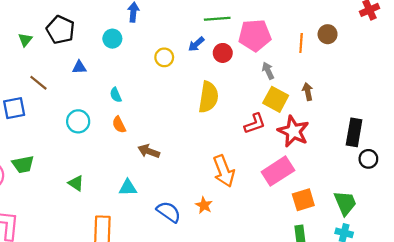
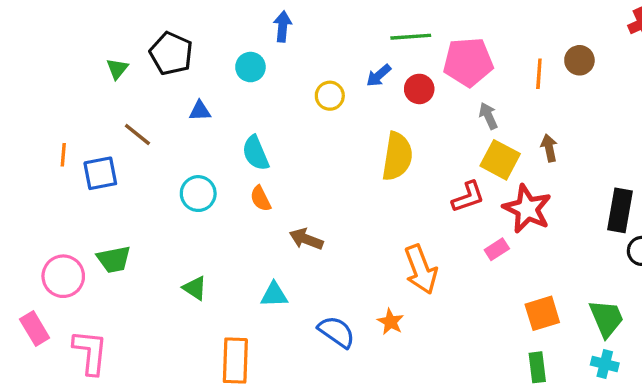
cyan semicircle: (116, 95) -> (256, 153), size x1.5
pink rectangle: (278, 171) -> (497, 249), moved, size x0.5

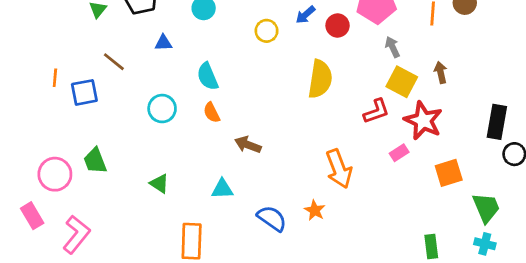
green trapezoid: (114, 259) -> (95, 161), turned 80
orange square: (542, 313) -> (449, 173), moved
pink L-shape: (90, 352) -> (76, 234), turned 33

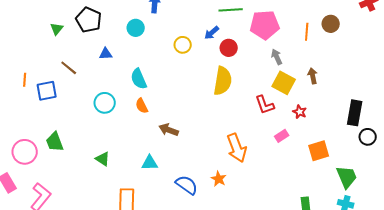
red circle: (338, 25) -> (229, 48), moved
red L-shape: (376, 111) -> (265, 105), turned 90
red star: (423, 121) -> (300, 112), size x0.5

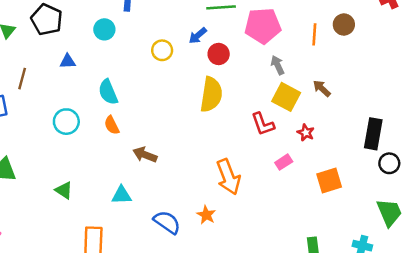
brown line: (69, 68) -> (22, 79), turned 66
brown arrow: (313, 76) -> (322, 88), turned -35
green trapezoid: (347, 177) -> (389, 212), moved

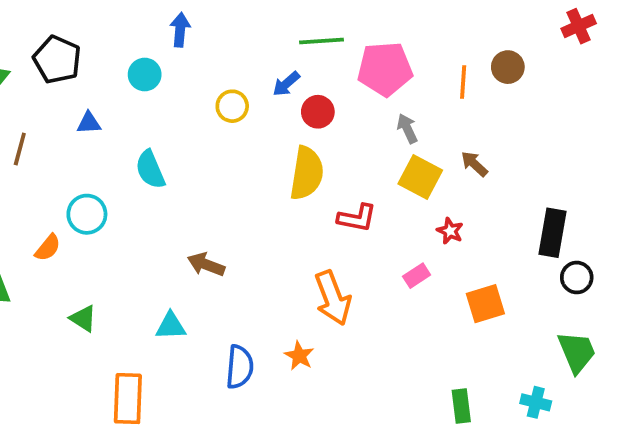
red L-shape: (263, 124) -> (357, 218), moved, turned -60
orange semicircle: (112, 125) -> (48, 248), moved, turned -114
blue semicircle: (167, 222) -> (240, 367), turned 60

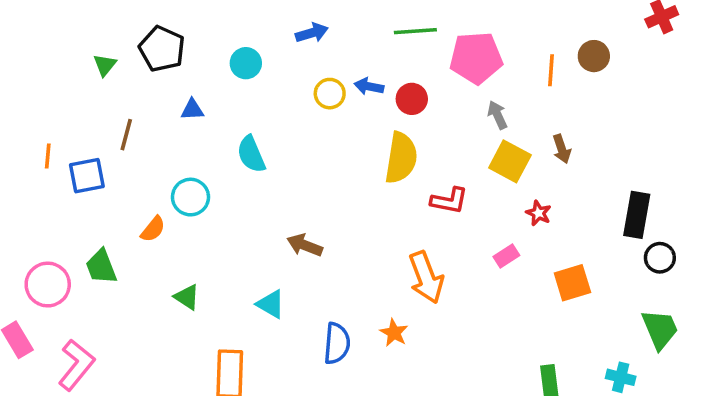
blue arrow: (180, 30) -> (312, 33), moved, turned 68
blue arrow: (286, 84) -> (369, 86), moved, turned 52
brown arrow: (474, 164) -> (562, 149), turned -152
cyan triangle: (171, 326) -> (271, 304), turned 32

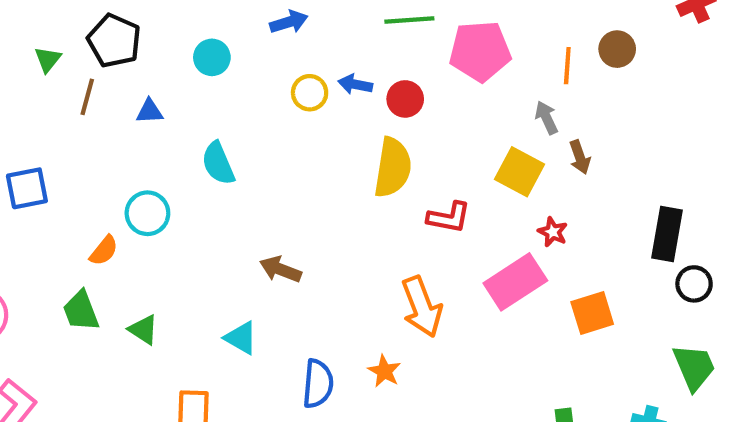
gray arrow: (497, 115) -> (546, 118), moved
brown line: (126, 135) -> (87, 97), moved
pink rectangle: (506, 256) -> (515, 282), size x2.0
green trapezoid: (101, 267) -> (81, 311), moved

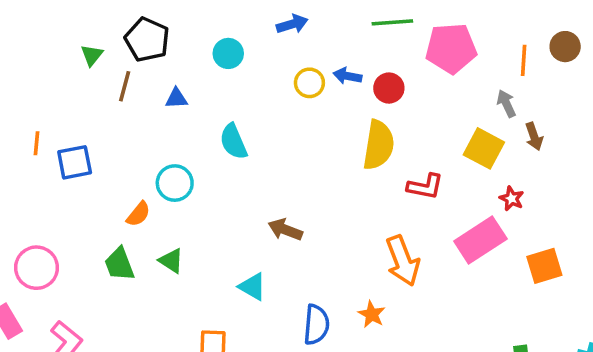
green triangle: (143, 330) -> (171, 261), moved

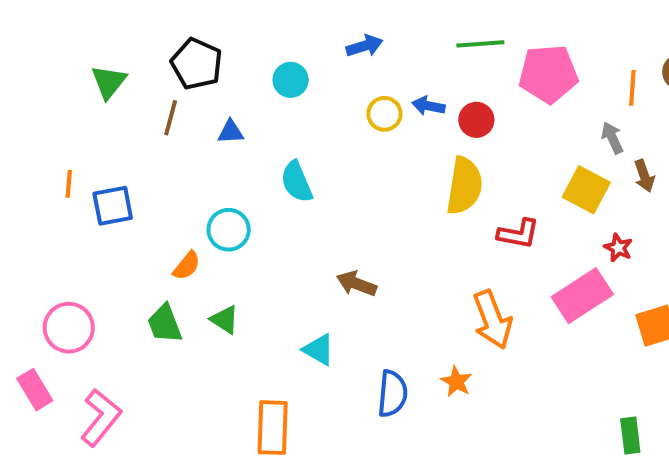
green triangle: (92, 55) -> (109, 82), moved, size x1.4

